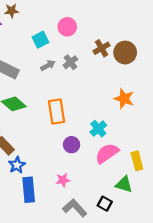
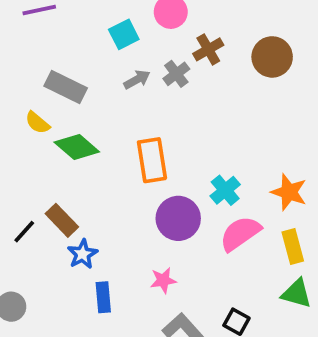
brown cross: (102, 48) -> (208, 49), moved
orange star: (124, 99) -> (289, 192), moved
purple circle: (72, 145) -> (178, 218), size x1.5
green triangle: (124, 184) -> (297, 293), moved
blue rectangle: (29, 190) -> (103, 297), size x0.7

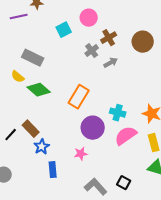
gray arrow: (137, 79) -> (111, 63), moved
orange rectangle: (152, 160) -> (79, 97), turned 40
cyan cross: (225, 190) -> (118, 113), turned -35
pink star: (163, 280) -> (81, 154), moved

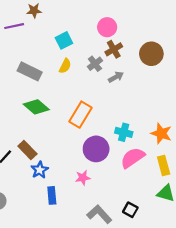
pink circle: (89, 18) -> (107, 27), moved
yellow semicircle: (18, 77) -> (65, 66), moved, turned -104

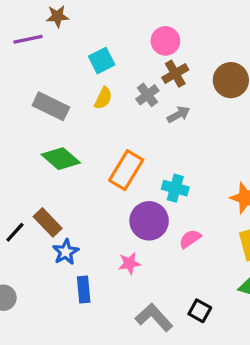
cyan cross: (124, 132) -> (175, 188), moved
pink semicircle: (133, 158) -> (190, 239), moved, size x0.6

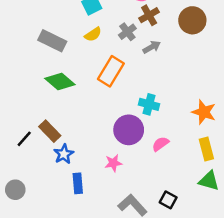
yellow semicircle: (103, 98) -> (93, 34), turned 30
orange rectangle: (126, 170) -> (111, 71), moved

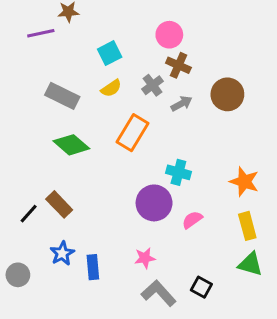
brown cross: (149, 15) -> (178, 65), turned -36
brown circle: (192, 20) -> (227, 94), moved
blue star: (64, 154) -> (62, 253), moved
pink star: (113, 163) -> (145, 258), moved

